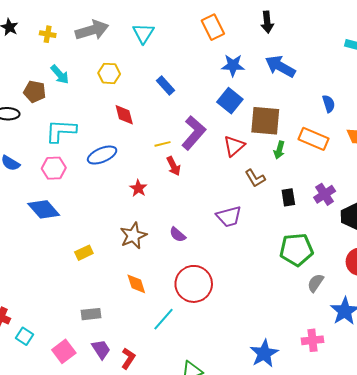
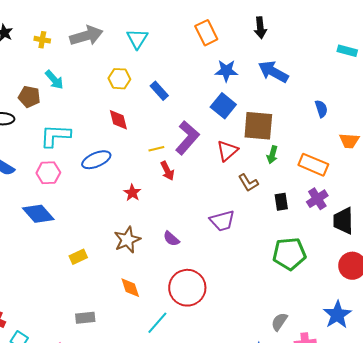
yellow hexagon: (109, 73) -> (119, 79), moved
orange rectangle: (314, 139) -> (313, 165), moved
gray semicircle: (316, 283) -> (279, 322), moved

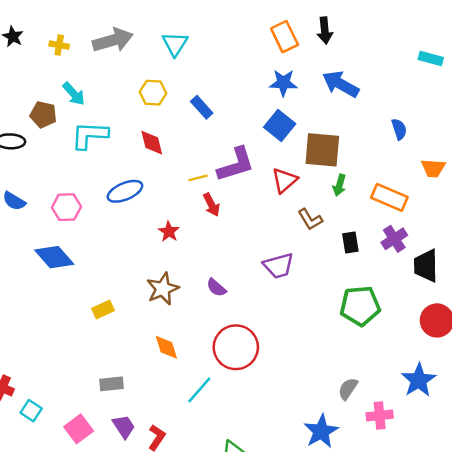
orange rectangle: (206, 33) -> (285, 37), moved
cyan L-shape: (55, 136) -> (90, 135), moved
purple L-shape: (187, 138) -> (236, 165), turned 32

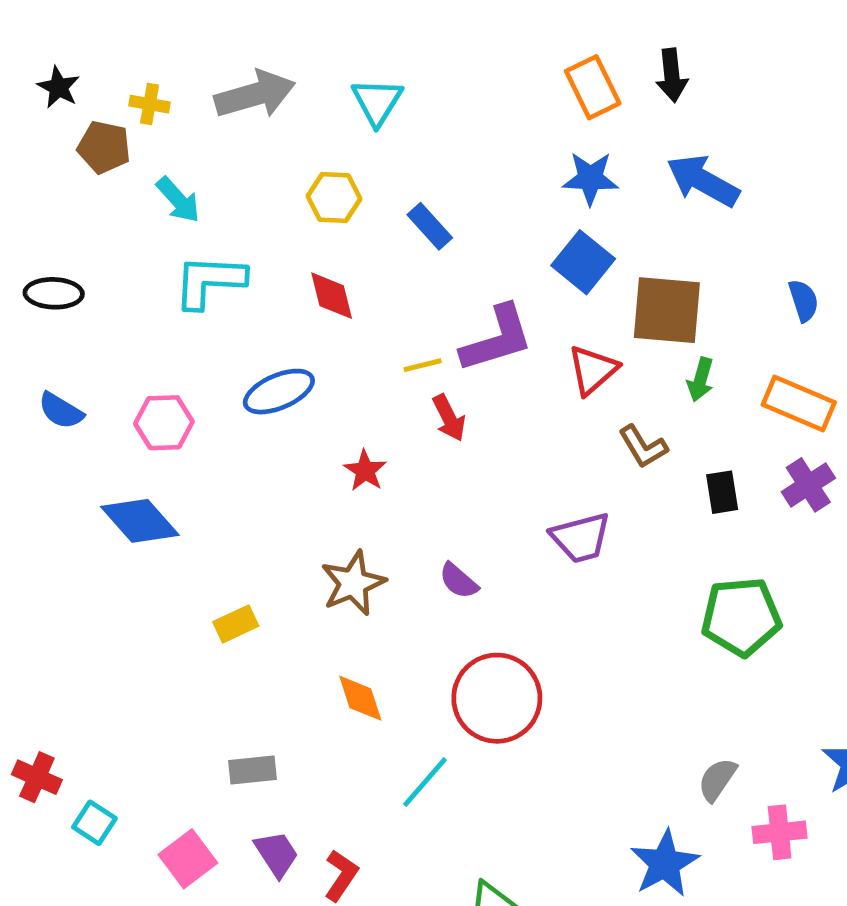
brown pentagon: (43, 115) -> (104, 147), moved
blue semicircle: (399, 129) -> (804, 300), moved

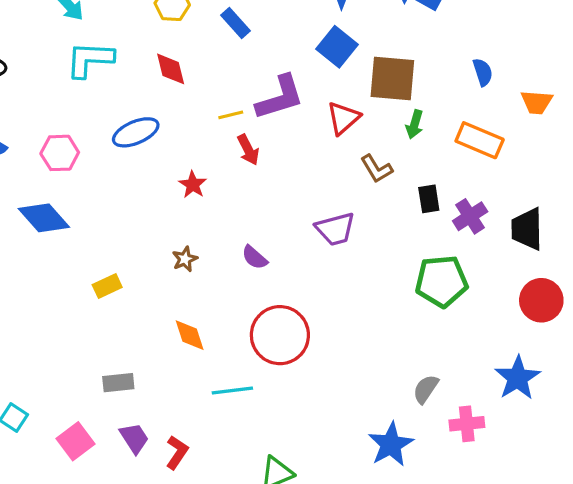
purple cross: (808, 485) -> (470, 216), moved
brown star: (353, 583) -> (185, 259), size x0.6
cyan line: (425, 782) -> (232, 391), turned 42

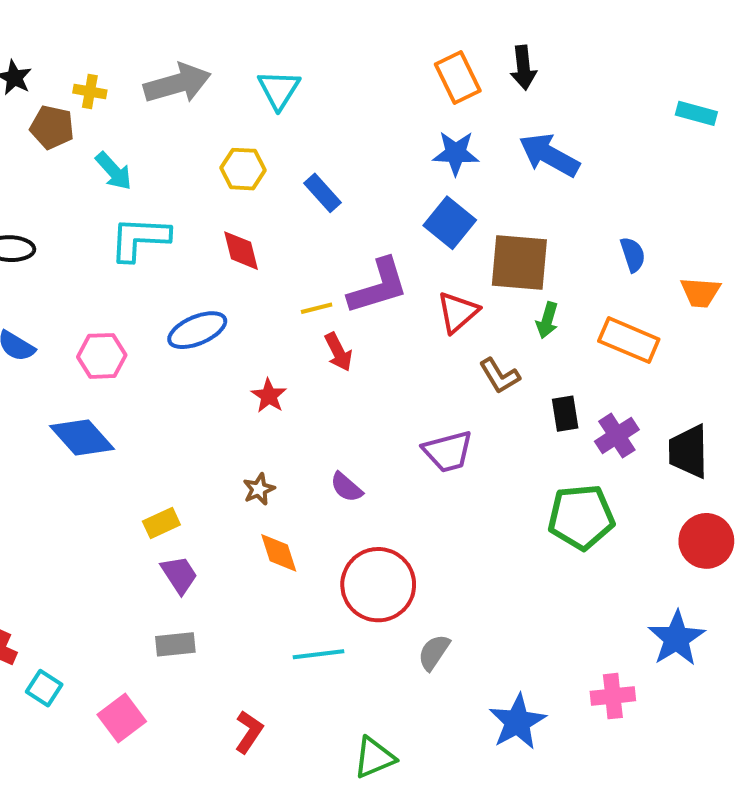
orange diamond: (190, 335) -> (279, 553), moved
gray semicircle: (426, 389) -> (434, 652), moved
purple trapezoid: (134, 438) -> (179, 575), moved

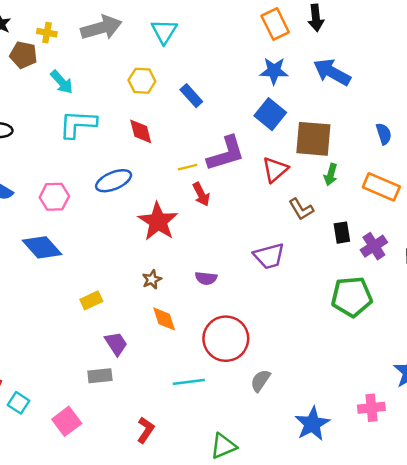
red star: (269, 396) -> (158, 221), size x1.8
purple semicircle: (346, 487) -> (206, 278), turned -35
purple trapezoid: (179, 575) -> (116, 344), moved

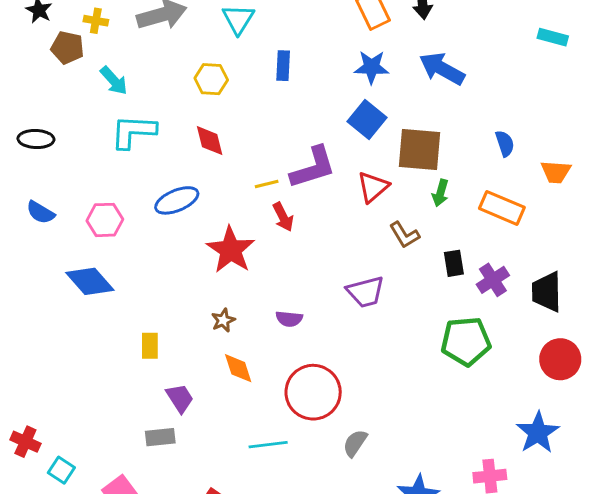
blue rectangle: (191, 96) -> (283, 66), moved, turned 45
yellow rectangle: (91, 300) -> (150, 346), turned -65

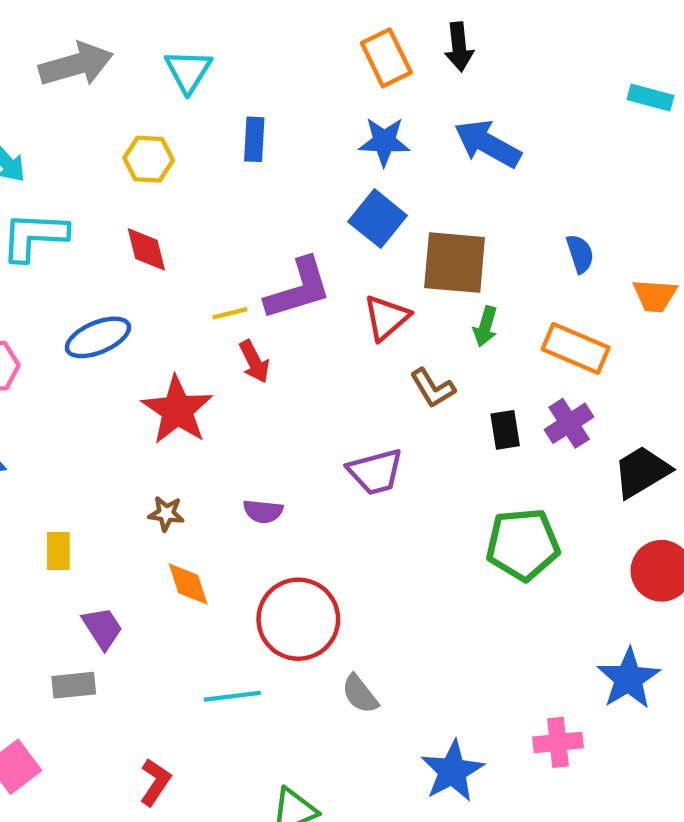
purple cross: (493, 280) -> (569, 423), moved
black trapezoid: (547, 292) -> (642, 472), turned 60
brown star: (223, 320) -> (166, 514), turned 30
gray semicircle: (355, 443) -> (360, 694), turned -72

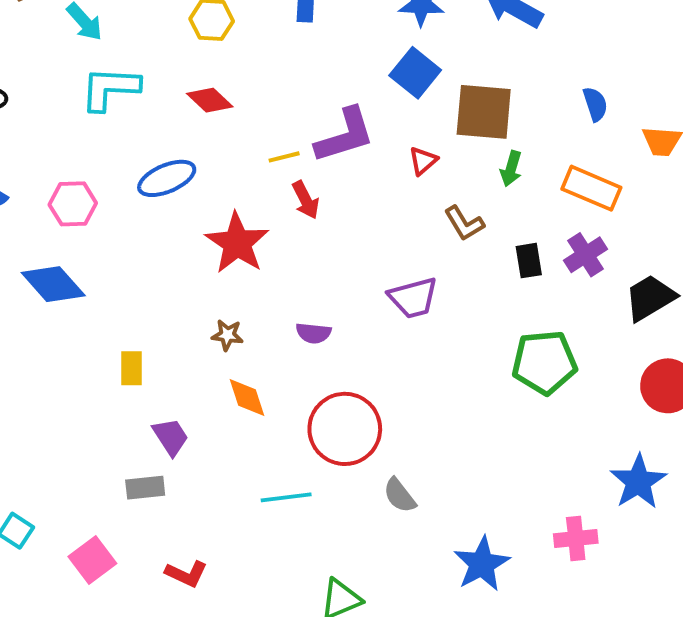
red diamond: (146, 249) -> (210, 100), turned -33
red triangle: (386, 318) -> (423, 161), size x0.7
red L-shape: (155, 782) -> (186, 574), moved, turned 81

